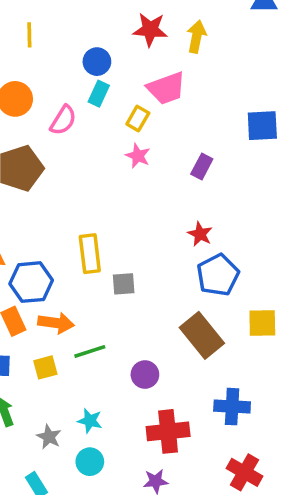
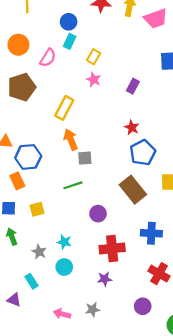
pink trapezoid: (166, 88) -> (156, 19), moved
yellow rectangle: (90, 254) -> (64, 108), moved, turned 35
orange arrow: (56, 323) -> (71, 140), moved, turned -120
green line: (90, 351) -> (73, 185), moved

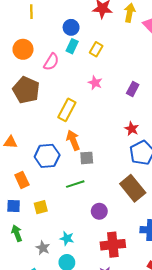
yellow rectangle: (94, 57) -> (96, 49), moved
brown pentagon: (22, 87) -> (26, 90), turned -30
blue hexagon: (28, 157) -> (47, 156), moved

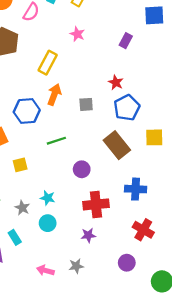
purple rectangle: (133, 89) -> (126, 41), moved
orange arrow: (73, 140) -> (54, 95), turned 42
gray square: (87, 158) -> (86, 104), moved

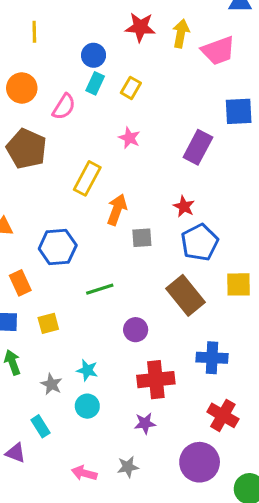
purple rectangle: (126, 41) -> (198, 147), size x1.5
orange arrow: (54, 95) -> (117, 210), moved
purple circle: (127, 263) -> (200, 462), size x1.6

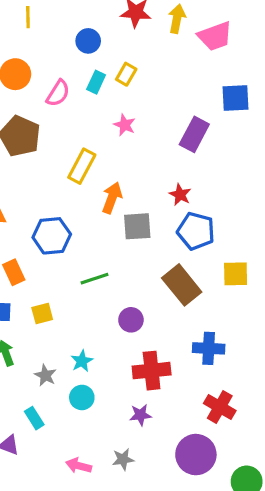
cyan rectangle: (95, 83) -> (96, 82), moved
gray square: (142, 238) -> (137, 226), size x1.4
blue pentagon: (200, 242) -> (196, 231), turned -30
cyan star: (87, 370) -> (82, 361), turned 30

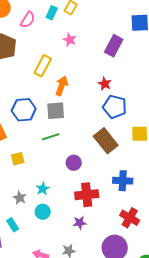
gray square: (137, 226) -> (56, 111), moved

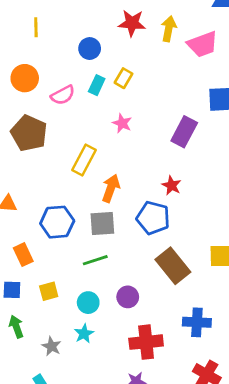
pink semicircle: (28, 20) -> (63, 95), turned 30
blue pentagon: (115, 107) -> (153, 218), moved
cyan circle: (43, 212) -> (88, 303), moved

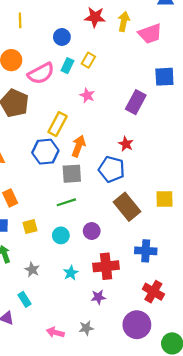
pink semicircle: (63, 95) -> (41, 73), size x1.4
blue hexagon: (57, 222) -> (45, 152), moved
cyan star: (84, 334) -> (71, 273), moved

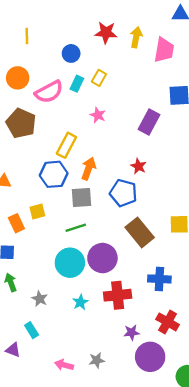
pink trapezoid: (150, 34) -> (164, 50), turned -60
yellow square: (30, 227) -> (37, 212), moved
purple circle: (92, 231) -> (102, 258), size x1.6
cyan circle: (61, 235) -> (70, 263), size x1.6
purple star: (98, 297) -> (132, 332), moved

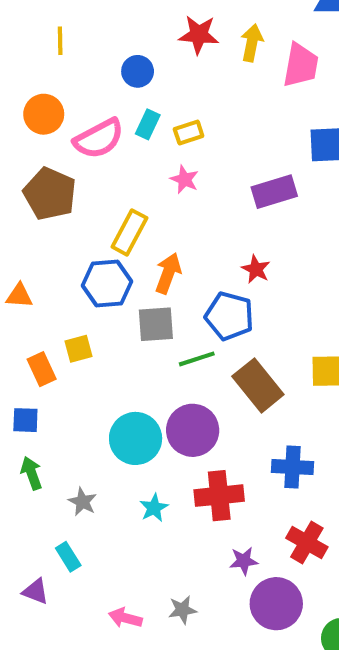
yellow rectangle: (99, 78) -> (189, 133), moved, turned 42
purple rectangle: (149, 122) -> (274, 192), turned 45
green line: (76, 228) -> (197, 359), moved

